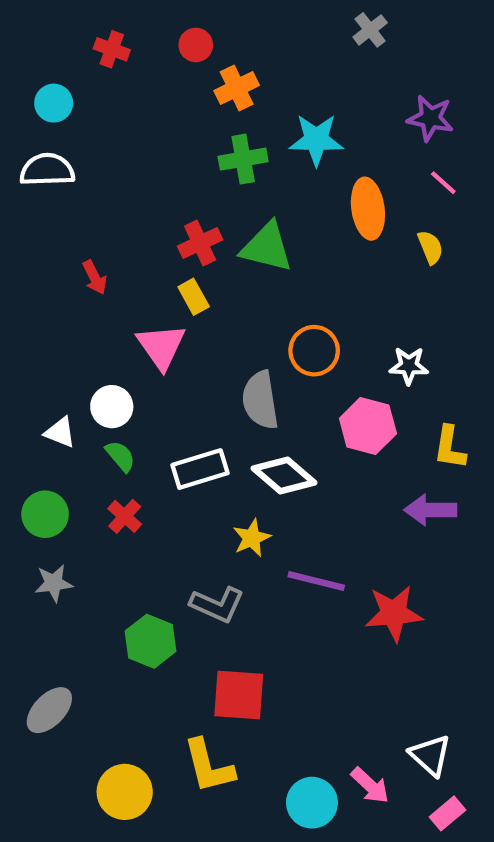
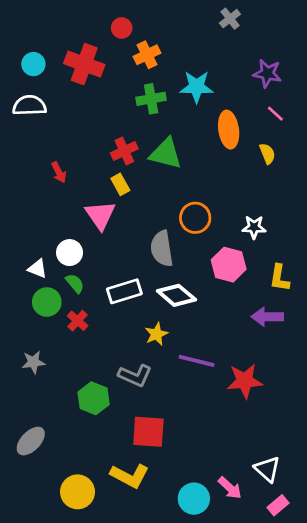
red cross: (112, 49) -> (84, 64), moved, size x1.8
green circle: (45, 514) -> (47, 302), moved
yellow L-shape: (209, 766) -> (130, 476), turned -48

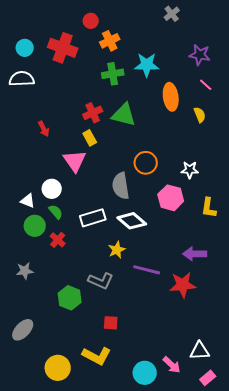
purple arrow: (267, 317) -> (195, 254), moved
red square: (148, 432) -> (111, 323), size x0.6
white triangle: (267, 469) -> (200, 351), turned -45

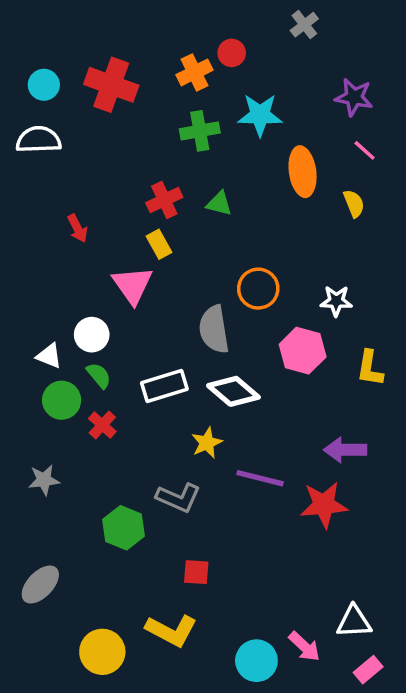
red circle: (91, 21) -> (232, 53), moved
green triangle: (124, 115) -> (219, 204), size x0.6

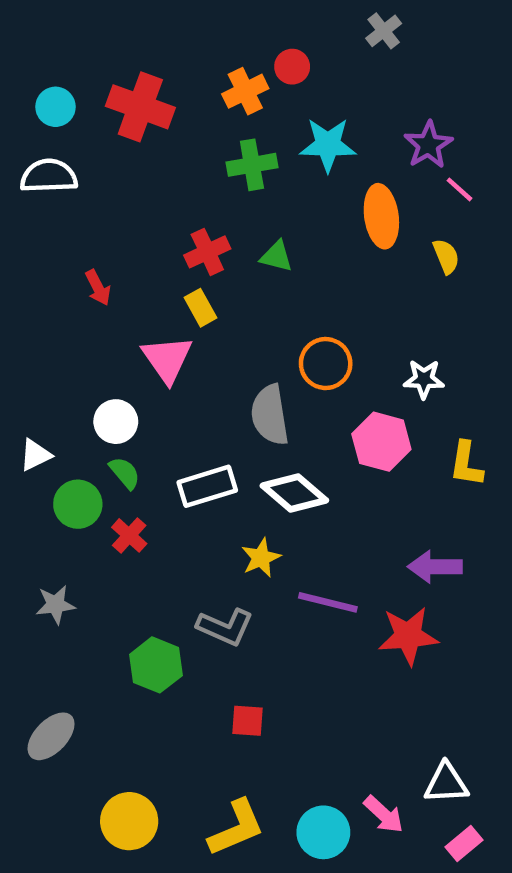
purple star: (354, 97) -> (428, 145), moved, turned 30
white triangle: (49, 356) -> (35, 455), moved, turned -48
yellow L-shape: (171, 631) -> (236, 828), moved, turned -51

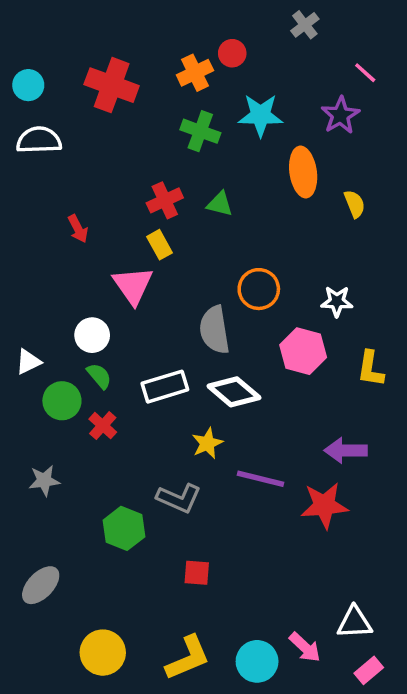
cyan circle: (55, 107) -> (28, 85), moved
green cross: (252, 165) -> (200, 131), turned 30
pink line: (460, 189) -> (365, 73), moved

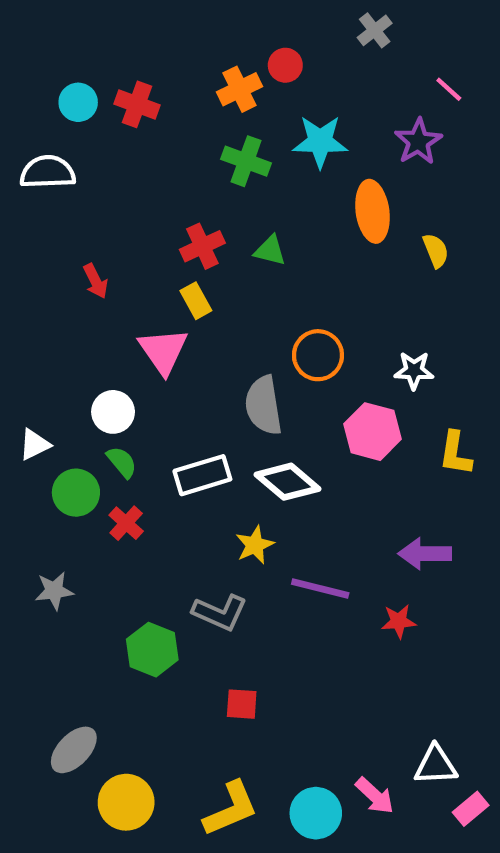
cyan circle: (28, 85) -> (78, 102), moved
red cross: (112, 85) -> (137, 104), size x0.7
red star: (324, 505) -> (399, 621), size x0.6
gray ellipse: (41, 585) -> (74, 750), moved
pink rectangle: (369, 670) -> (471, 809), moved

